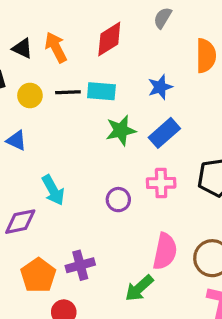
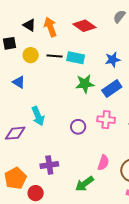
red diamond: (109, 39) -> (84, 26), turned 60
pink semicircle: (165, 251) -> (103, 163), size x0.7
orange pentagon: (38, 275) -> (15, 178), moved

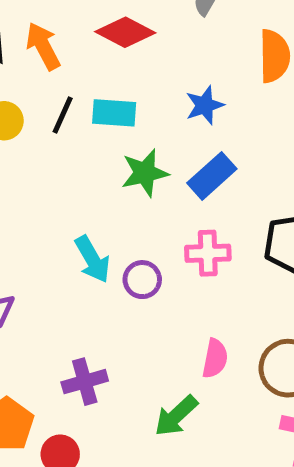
black line: (55, 56) -> (63, 115), turned -63
cyan arrow: (38, 116) -> (92, 259), moved

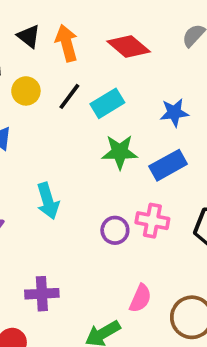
cyan rectangle: (114, 113) -> (107, 103), turned -48
cyan arrow: (92, 259) -> (48, 201), moved
purple circle: (142, 280) -> (115, 230), moved

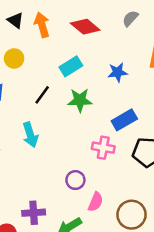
black line: (69, 96) -> (42, 95), moved
blue rectangle: (168, 165) -> (124, 120), moved
purple circle: (115, 230) -> (75, 180), moved
purple cross: (42, 294) -> (34, 213), moved

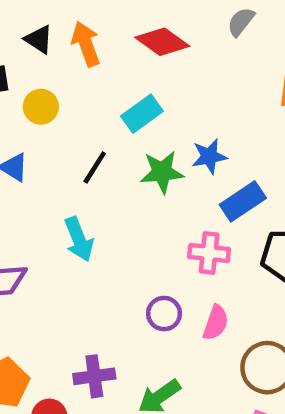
blue star: (118, 72) -> (209, 156), moved
pink semicircle: (96, 202) -> (216, 323), moved

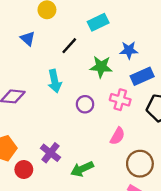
green star: (162, 172) -> (101, 67), moved
purple circle: (164, 314) -> (85, 104), moved
purple cross: (94, 376) -> (50, 153), turned 36

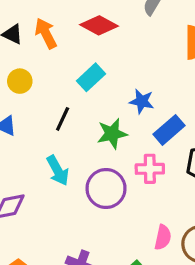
blue star: (129, 50) -> (142, 101), turned 30
purple circle: (85, 104) -> (106, 189), size x1.6
pink semicircle: (117, 136) -> (163, 237), moved

